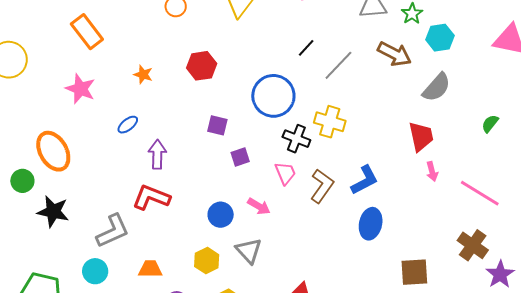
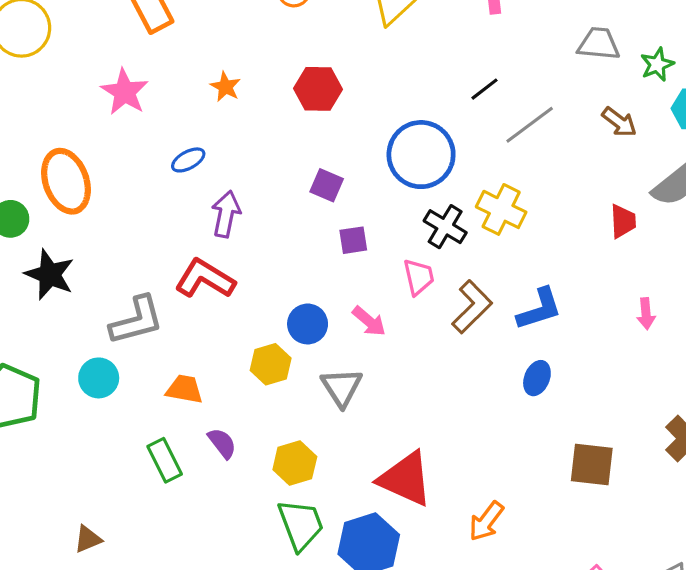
brown arrow: (394, 54) -> (619, 122), size x0.7
red trapezoid: (421, 136) -> (623, 221), moved, size x0.7
blue ellipse: (371, 224) -> (537, 378), size x0.7
yellow hexagon: (207, 261) -> (271, 364), moved

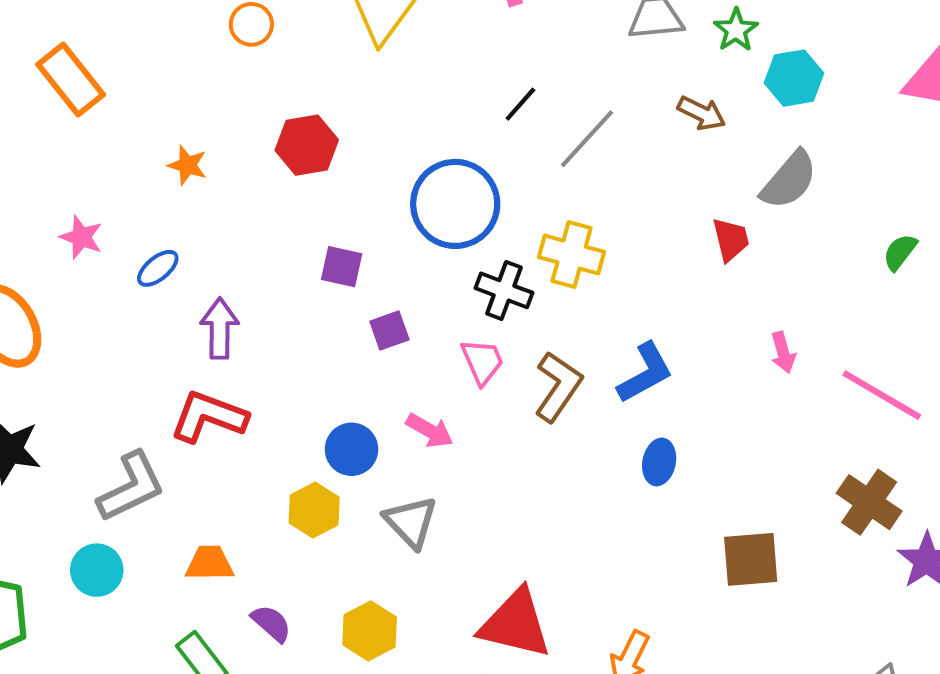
pink star: (125, 92) -> (81, 237), moved, size x0.7

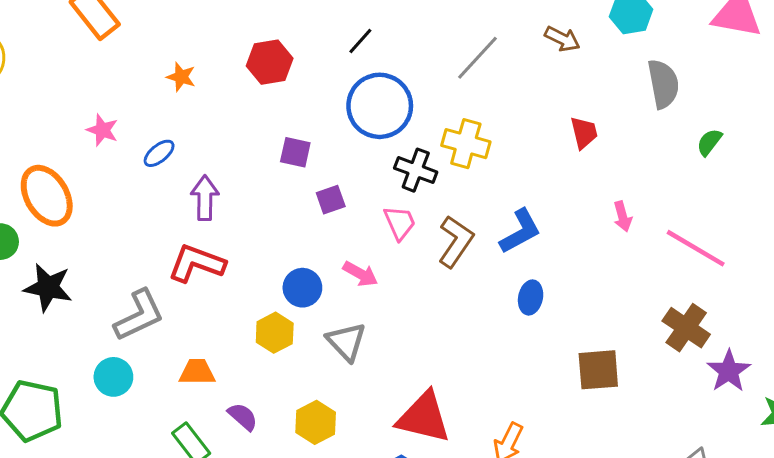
black line: (520, 104) -> (360, 41), moved
gray semicircle: (789, 180) -> (663, 84), moved, turned -51

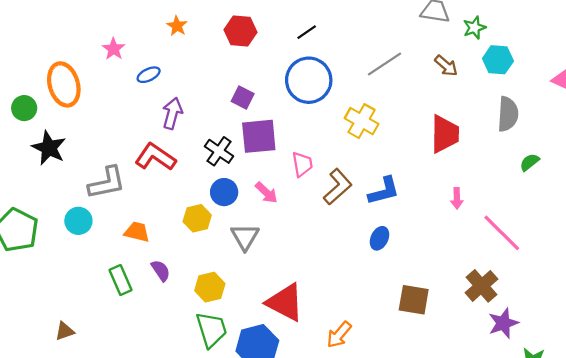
red trapezoid: (584, 133) -> (445, 134), size x1.6
black cross: (416, 170) -> (219, 151), moved
purple square: (331, 200) -> (259, 136), size x1.8

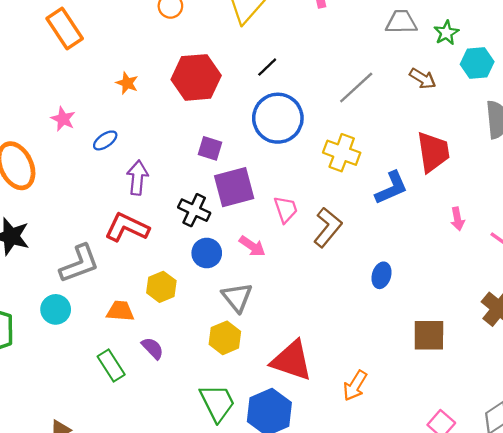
red hexagon: (241, 31) -> (196, 77), size x1.4
blue L-shape: (384, 191) -> (391, 188), moved
yellow hexagon: (197, 218) -> (161, 287), moved
yellow hexagon: (210, 287) -> (225, 338), moved

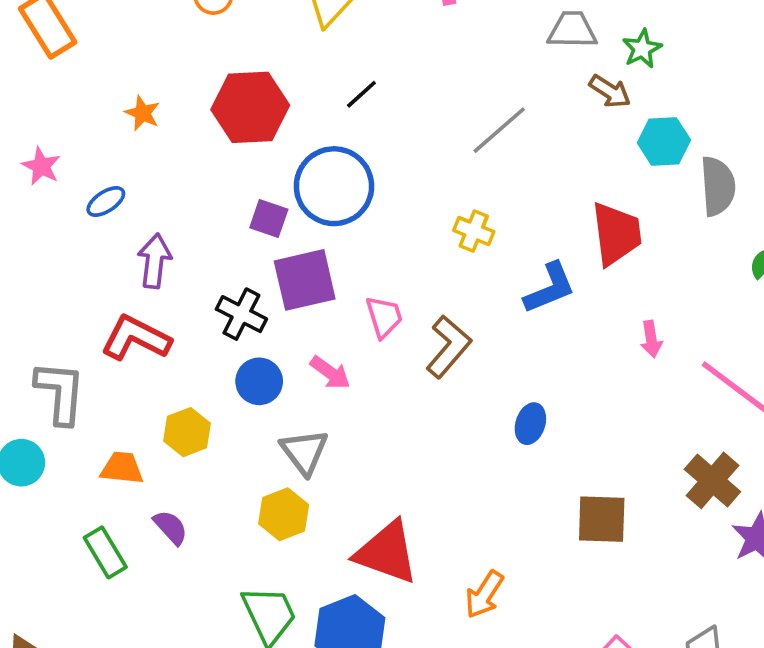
cyan hexagon: (477, 63) -> (664, 141), moved
brown arrow: (423, 78) -> (610, 91), moved
blue circle: (278, 118) -> (334, 186), moved
yellow cross: (342, 153) -> (474, 231), size x0.7
gray L-shape: (79, 264) -> (60, 392), turned -66

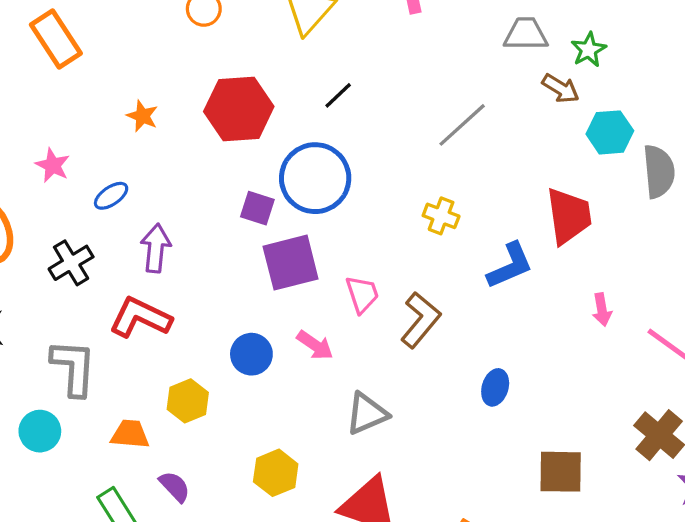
black cross: (241, 314) -> (71, 263), moved, turned 33
gray triangle: (304, 452) -> (367, 414), moved, turned 45

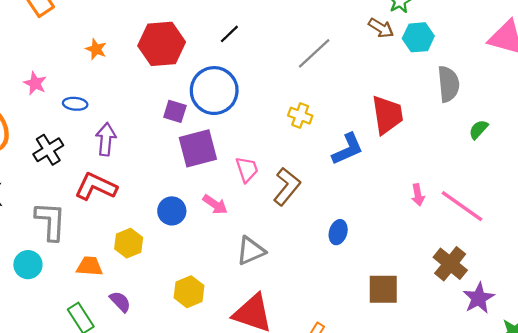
cyan hexagon: (610, 132) -> (418, 37), moved
blue ellipse: (111, 196) -> (75, 104), turned 40
pink arrow: (602, 310) -> (418, 195), moved

